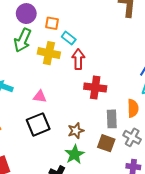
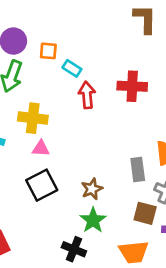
yellow cross: (49, 53) -> (33, 118), moved
red cross: (95, 88) -> (132, 86), moved
brown square: (106, 143) -> (145, 213), moved

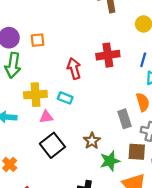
cyan rectangle: (72, 68) -> (65, 98), moved
green star: (93, 220) -> (110, 161), moved, turned 30

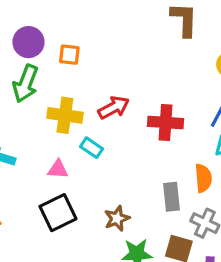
red cross: (108, 55) -> (166, 122), moved
red arrow: (74, 69) -> (114, 108), turned 66
yellow cross: (35, 95) -> (65, 115), moved

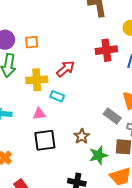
red cross: (166, 122) -> (106, 50), moved
gray rectangle: (171, 197) -> (112, 116), turned -36
black square: (58, 213) -> (45, 140), turned 30

